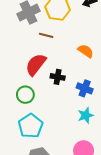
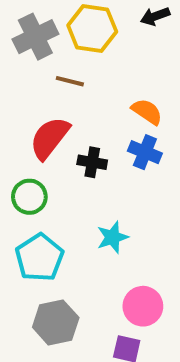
blue cross: (85, 88) -> (145, 152), moved
cyan star: (86, 115) -> (112, 237), moved

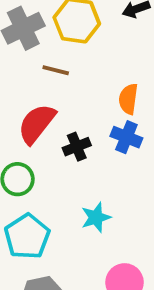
orange semicircle: (147, 112) -> (128, 99), turned -116
black cross: (92, 162) -> (77, 147), turned -32

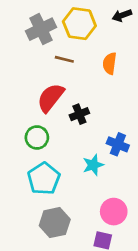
orange semicircle: (128, 99) -> (110, 63), moved
blue cross: (126, 137) -> (118, 144), moved

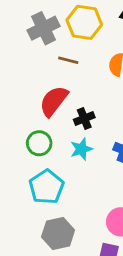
cyan star: (93, 165) -> (81, 149), moved

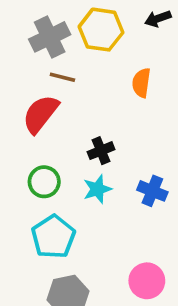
brown line: (68, 60) -> (62, 77), moved
red semicircle: (54, 101) -> (40, 114), moved

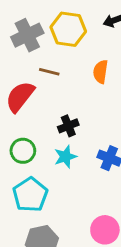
brown line: (62, 77) -> (49, 72), moved

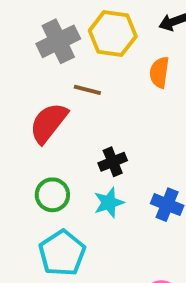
orange semicircle: (101, 72) -> (159, 72), moved

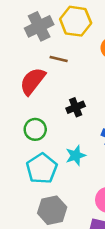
cyan star: (109, 203) -> (76, 155), moved

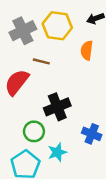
black cross: (76, 107) -> (57, 107), size x1.5
green circle: (35, 129) -> (34, 131), moved

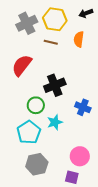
brown line: (41, 61) -> (51, 42), moved

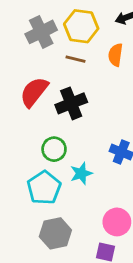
black cross: (55, 85) -> (71, 103), moved

